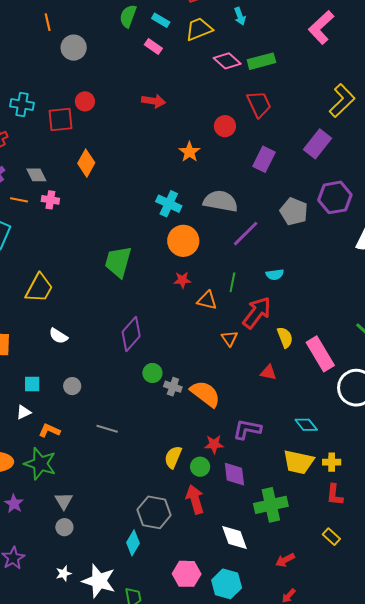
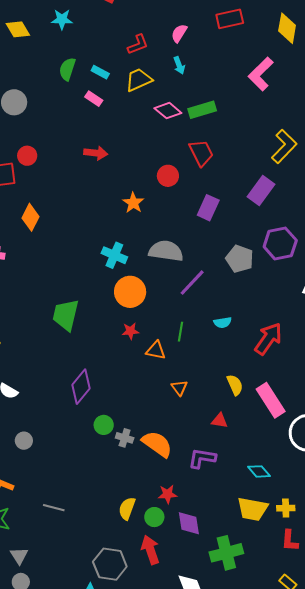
red arrow: (257, 313) -> (268, 339), moved
gray line: (107, 429) -> (54, 508), moved
purple L-shape: (247, 429) -> (202, 458), moved

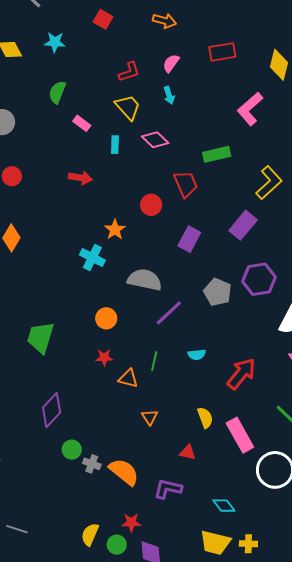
cyan rectangle: (100, 72) -> (115, 145), moved, turned 60
yellow trapezoid: (139, 80) -> (128, 107), turned 68
green rectangle: (202, 110) -> (217, 154), moved
cyan cross: (114, 255) -> (92, 257), moved
orange circle: (130, 292) -> (106, 318), size x0.7

